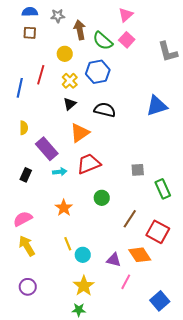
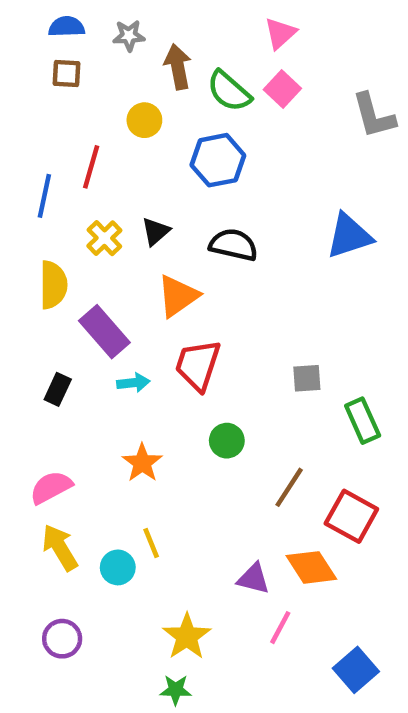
yellow cross: (70, 81) -> (104, 238), moved
yellow semicircle: (24, 128) -> (53, 285), size x1.5
red trapezoid: (89, 164) -> (198, 365), turned -50
cyan circle: (83, 255) -> (118, 567), moved

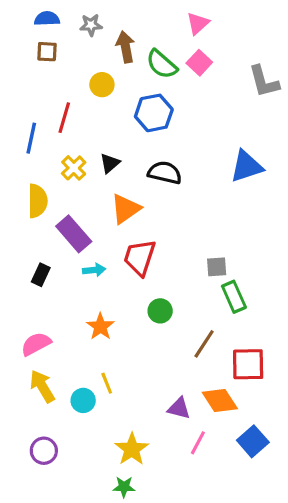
green rectangle: (363, 421) -> (234, 297), moved
red square: (351, 516) -> (248, 364), turned -30
blue square: (356, 670) -> (253, 441), moved

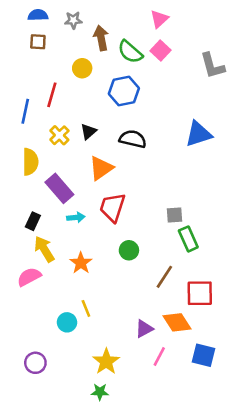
yellow arrow: (42, 386) -> (44, 249), moved
purple triangle: (179, 408) -> (144, 329), turned -42
blue square: (253, 441) -> (204, 355), turned -35

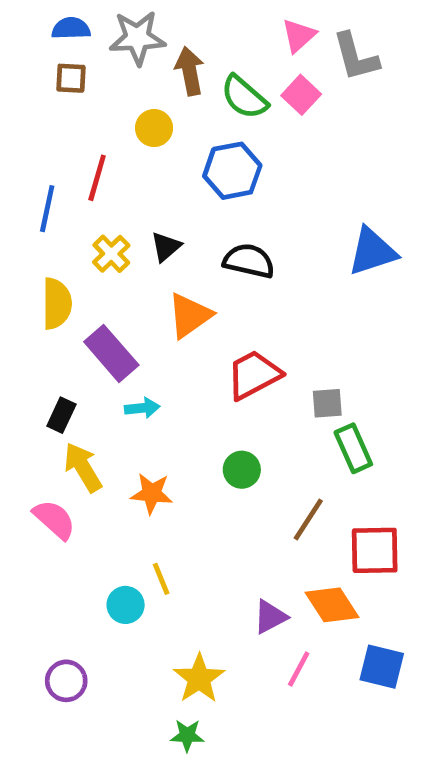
gray star: (73, 20) -> (137, 38), size x1.6
gray L-shape: (212, 66) -> (356, 57), moved
red trapezoid: (113, 207) -> (254, 375), moved, turned 44
orange star: (81, 263) -> (152, 493), turned -30
pink semicircle: (29, 277) -> (54, 520), turned 70

